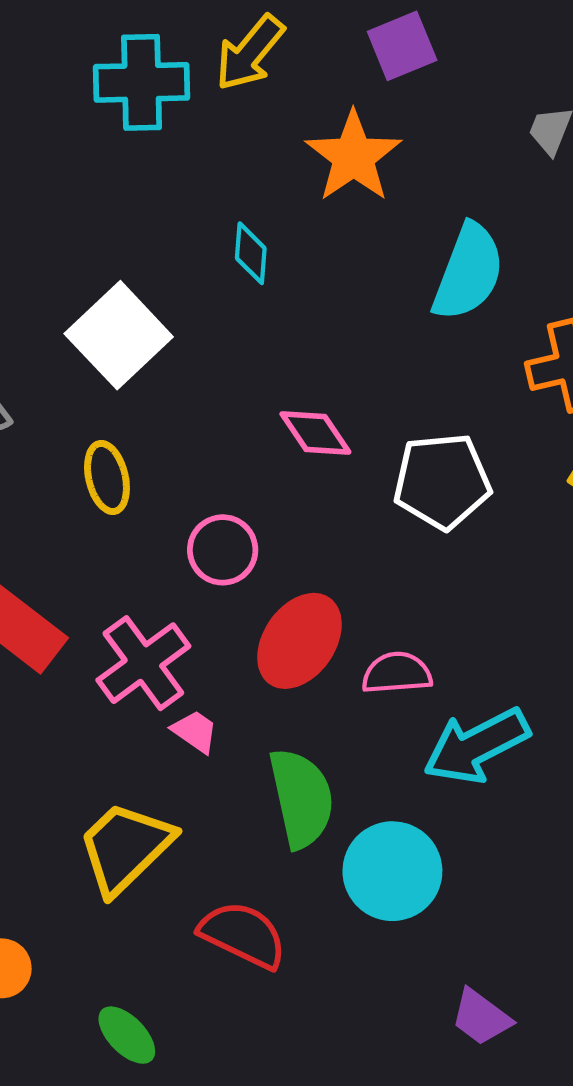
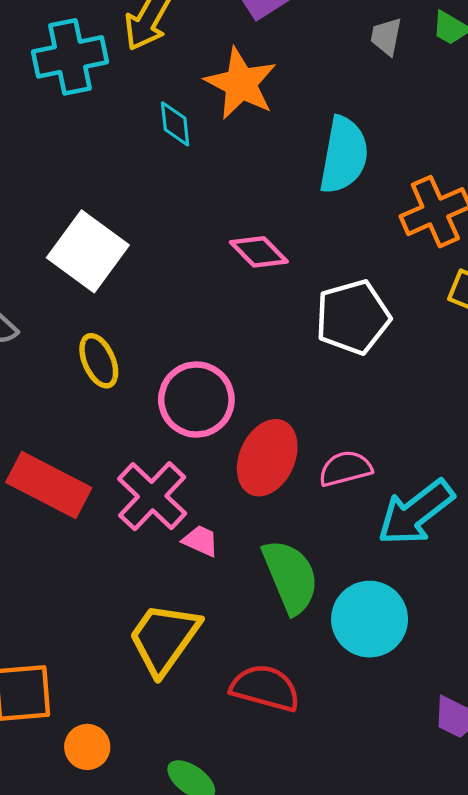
cyan diamond: (251, 253) -> (175, 124), moved
pink diamond: (315, 433) -> (259, 252), moved
pink circle: (223, 550) -> (196, 400), size x1.4

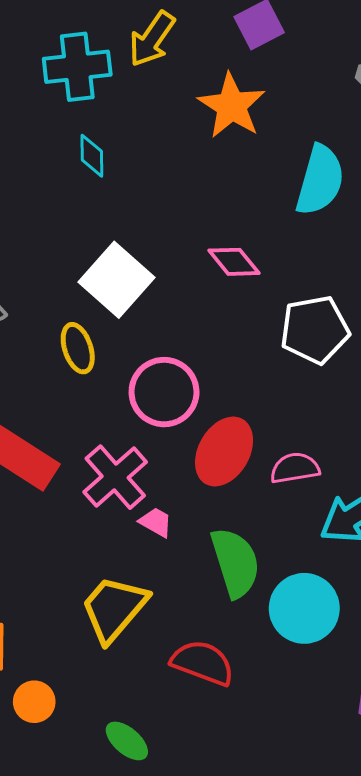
cyan diamond: (175, 124) -> (92, 156), moved
white square: (88, 251) -> (116, 280), moved

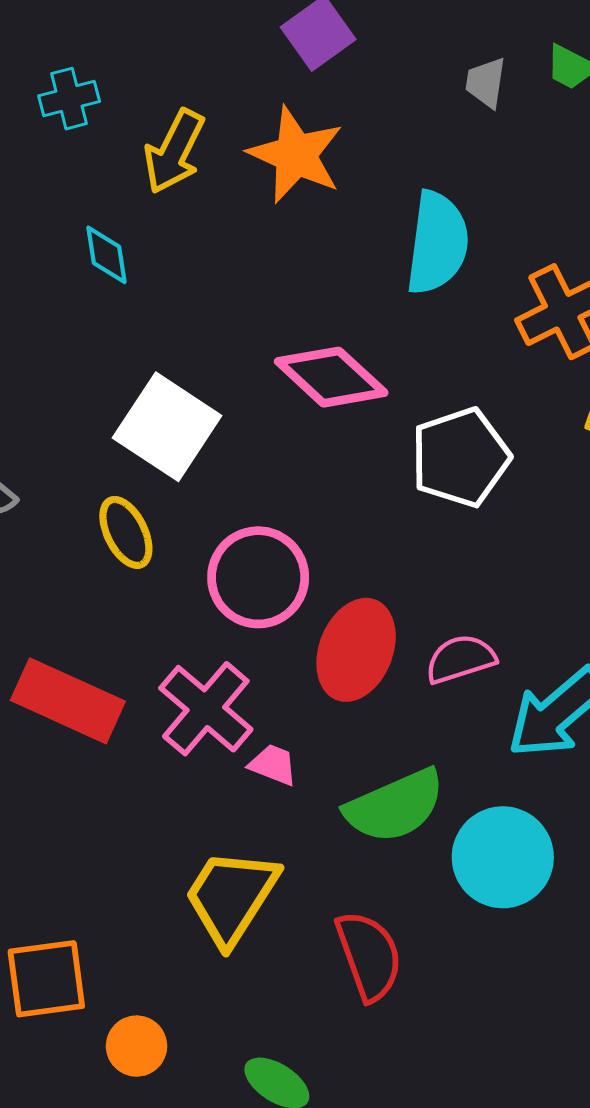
yellow arrow: (152, 39) -> (174, 151), moved
cyan cross: (77, 67) -> (69, 99), moved, size x0.6
pink diamond: (234, 262) -> (331, 377), size x1.4
green semicircle: (235, 563) -> (395, 806), turned 92
red semicircle: (203, 663) -> (369, 956), turned 58

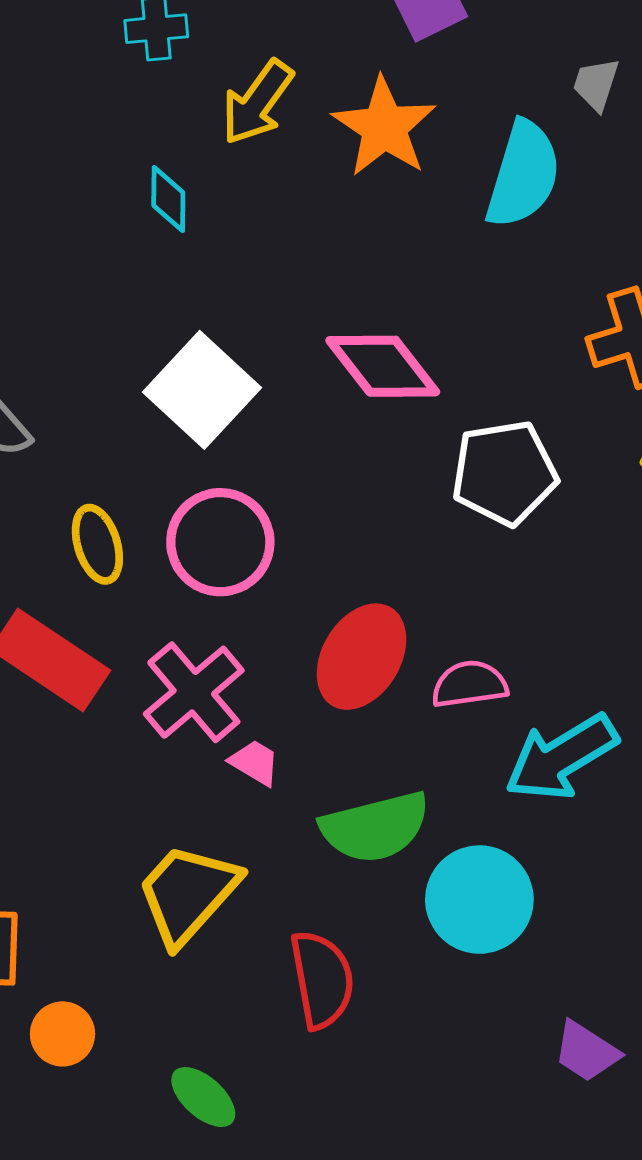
cyan semicircle: (437, 243) -> (523, 174), moved
yellow ellipse: (126, 532) -> (97, 544), moved
pink circle: (258, 577) -> (220, 542), moved

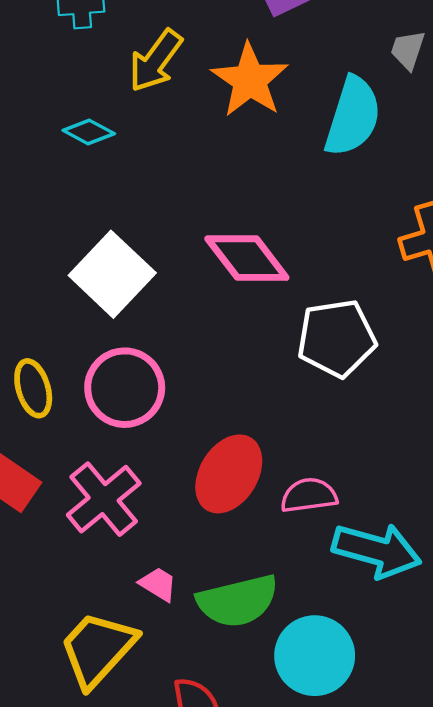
cyan diamond: (168, 199) -> (89, 132), turned -63
cyan arrow: (561, 757) -> (377, 550), turned -134
pink trapezoid: (255, 763) -> (158, 584), moved

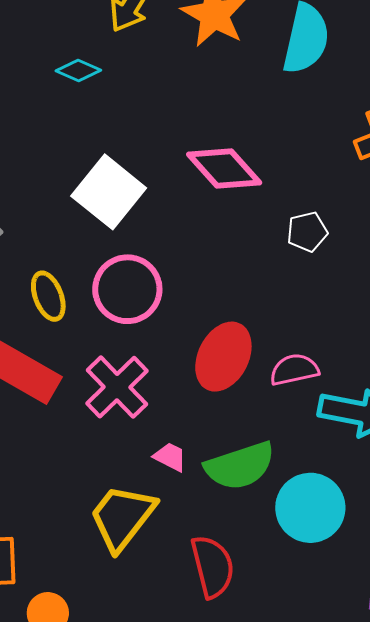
white pentagon: (337, 338) -> (307, 232), size x0.6

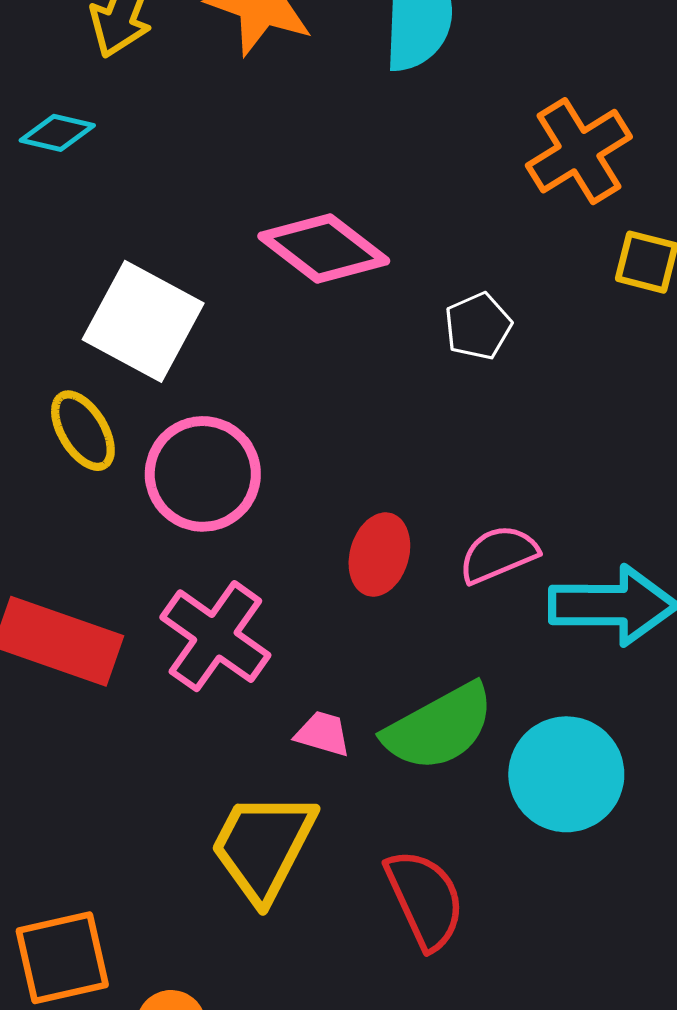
yellow ellipse: (48, 296) -> (83, 431), moved
red ellipse: (223, 357) -> (379, 555), size x0.7

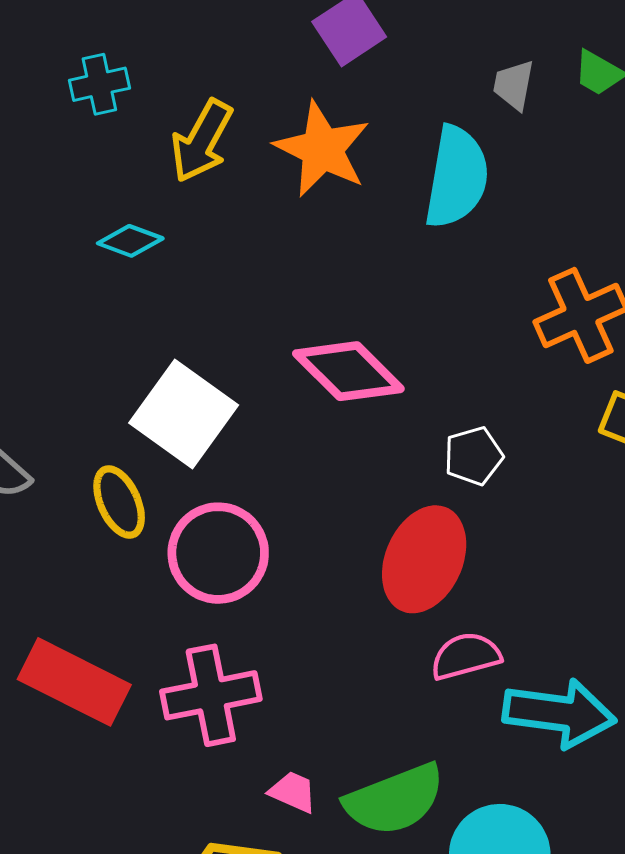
red ellipse: (379, 555) -> (424, 559), moved, size x1.5
pink cross: (215, 636) -> (211, 695), turned 36

